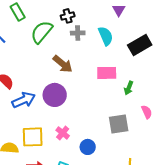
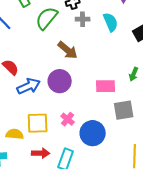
pink rectangle: (107, 73) -> (106, 86), moved
blue circle: (88, 147) -> (93, 133), size x1.6

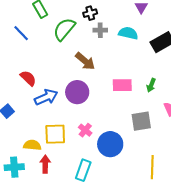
cyan semicircle: (111, 22) -> (128, 33), turned -54
pink rectangle: (106, 86) -> (122, 85), moved
red arrow: (41, 153) -> (45, 164), moved, turned -90

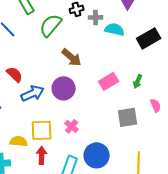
gray cross: (100, 30) -> (96, 17), moved
pink rectangle: (122, 85) -> (109, 81), turned -30
blue circle: (110, 144) -> (97, 155), moved
red arrow: (45, 164) -> (42, 155), moved

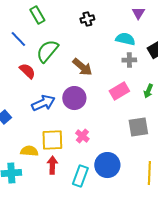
gray cross: (96, 17) -> (129, 60), moved
green semicircle: (51, 25) -> (47, 51), moved
red semicircle: (15, 74) -> (27, 71), moved

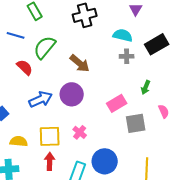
black cross: (87, 19) -> (85, 15), size x1.6
blue line: (18, 39) -> (16, 35), turned -30
pink rectangle: (119, 91) -> (117, 103), moved
yellow semicircle: (29, 151) -> (19, 141), moved

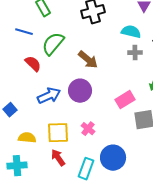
red arrow: (50, 161) -> (58, 158), turned -36

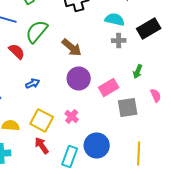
purple circle: (80, 91) -> (79, 78), moved
blue arrow: (49, 96) -> (33, 83), size x0.6
yellow square: (58, 133) -> (42, 120), turned 30

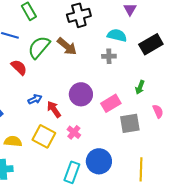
gray cross: (119, 40) -> (109, 56), moved
brown arrow: (72, 47) -> (67, 46), moved
red arrow: (42, 145) -> (54, 109), moved

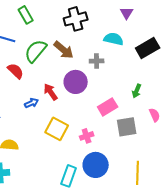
gray cross: (109, 56) -> (97, 61), moved
purple circle: (81, 94) -> (76, 82), moved
red arrow: (54, 109) -> (51, 92), moved
pink cross: (74, 132) -> (87, 136), moved, turned 32
yellow square: (44, 136) -> (57, 129), moved

